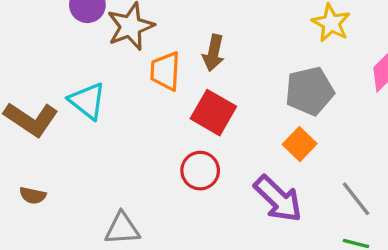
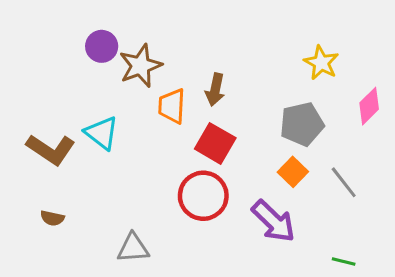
red circle: (200, 171) -> (203, 196), size x1.4
gray line: (356, 199) -> (344, 182), moved

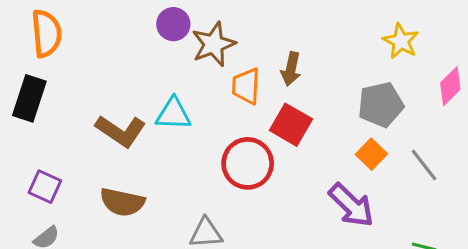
cyan triangle: (102, 133) -> (173, 114), turned -36
red circle: (203, 196) -> (248, 163), moved
brown semicircle: (52, 218) -> (122, 202), size x1.8

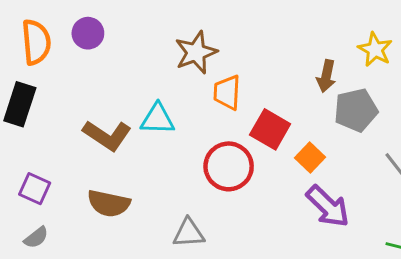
purple circle: (173, 24) -> (88, 33), moved
brown arrow: (291, 69) -> (326, 76), moved
orange square: (371, 154) -> (310, 158), moved

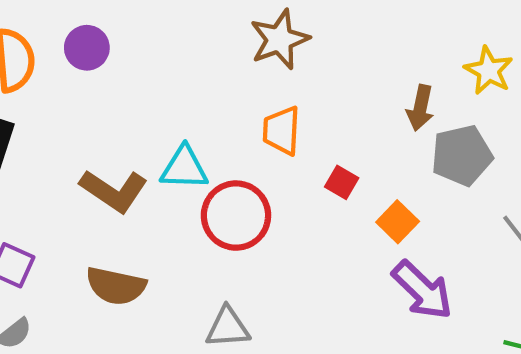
brown star: (196, 52) -> (279, 39), moved
red square: (270, 129) -> (342, 182), size x0.6
red circle: (229, 166) -> (236, 216), moved

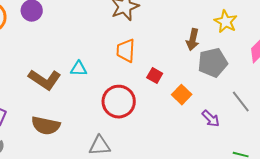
cyan triangle: (184, 168) -> (79, 69), size x0.7
red circle: (236, 216) -> (119, 102), moved
purple arrow: (422, 290) -> (211, 119), moved, size x0.6

